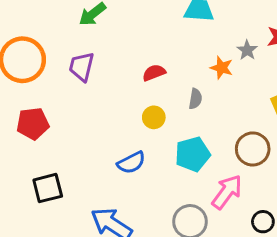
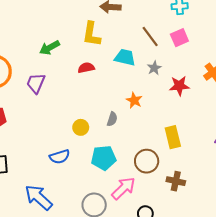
gray star: (247, 50) -> (154, 68), moved
red semicircle: (154, 73) -> (86, 68), moved

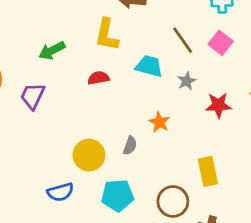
pink square: (179, 38) -> (221, 43), turned -30
yellow circle: (81, 127) -> (89, 155), size x1.5

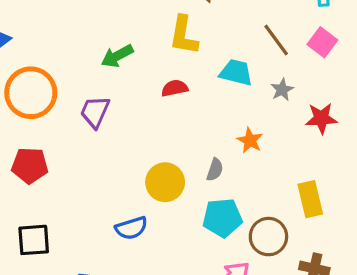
cyan pentagon: (117, 195) -> (222, 218), moved

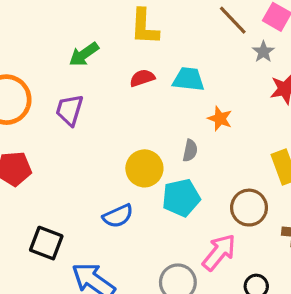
cyan trapezoid: (236, 72) -> (188, 79), moved
gray star: (282, 90) -> (263, 52), moved
cyan pentagon: (222, 218) -> (181, 198), moved
black square: (34, 240) -> (46, 243), moved, turned 32

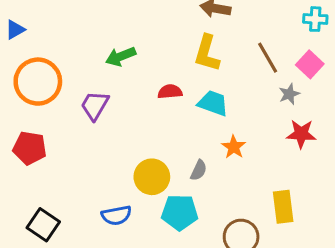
yellow L-shape: (144, 27) -> (207, 53), moved

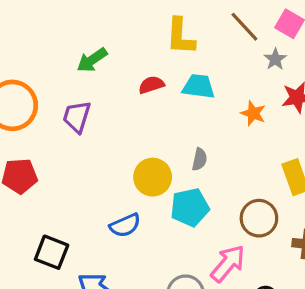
orange star: (234, 147) -> (253, 113), moved

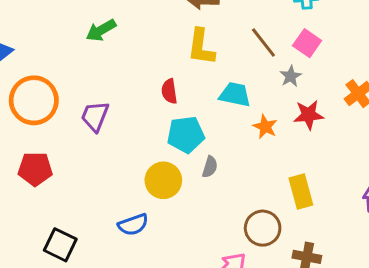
green arrow: (92, 60) -> (101, 30), moved
red semicircle: (151, 85) -> (169, 91), turned -85
cyan trapezoid: (199, 86) -> (235, 95), moved
cyan pentagon: (190, 207) -> (186, 135), moved

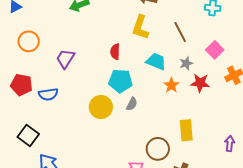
pink square: (307, 43) -> (215, 50), moved
gray star: (291, 76) -> (186, 63), moved
orange circle: (34, 100) -> (29, 41), size x0.7
blue semicircle: (133, 225) -> (48, 94), moved

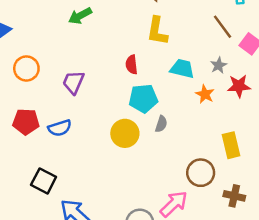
brown line: (180, 32) -> (222, 27), moved

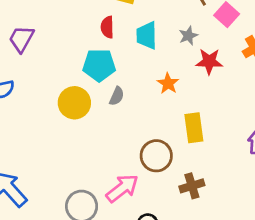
red semicircle: (132, 65) -> (107, 27), moved
cyan trapezoid: (182, 69) -> (147, 35), turned -110
orange star: (205, 94) -> (168, 83), moved
brown cross: (234, 196) -> (192, 186), turned -35

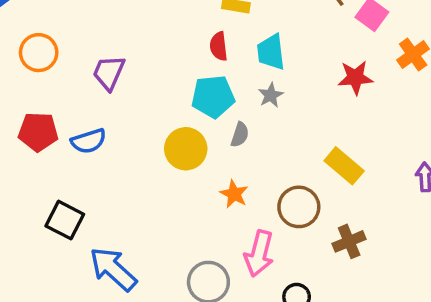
gray star: (188, 36) -> (271, 95), moved
orange star: (168, 83) -> (234, 194), moved
yellow rectangle: (194, 128) -> (344, 166), turned -36
pink arrow: (122, 188) -> (259, 254), turned 148

